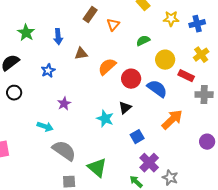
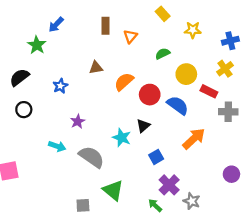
brown rectangle: (90, 15) -> (106, 26), turned -35
blue cross: (197, 24) -> (230, 41), moved
blue arrow: (58, 37) -> (56, 25), moved, turned 49
purple circle: (207, 142) -> (231, 174), moved
gray semicircle: (64, 151) -> (92, 157), moved

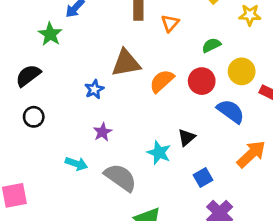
brown triangle: (96, 68) -> (126, 63), size x1.6
blue star: (60, 86) -> (94, 89), moved
red circle: (150, 95) -> (202, 81), moved

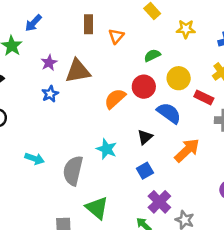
orange semicircle: (162, 81) -> (115, 99), moved
purple star: (103, 132) -> (49, 63), moved
black triangle: (187, 137) -> (145, 137), moved
gray semicircle: (120, 177) -> (73, 171), turned -112

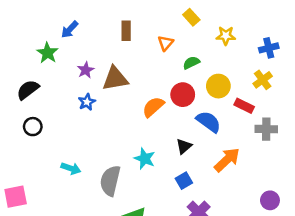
orange triangle: (116, 36) -> (166, 43), moved

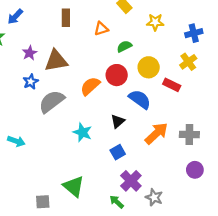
orange triangle: (166, 43) -> (101, 29), turned 32
gray cross: (266, 129) -> (189, 135), moved
gray semicircle: (110, 181) -> (52, 101), moved, turned 40

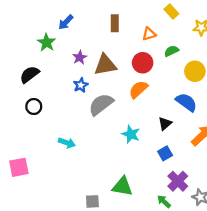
red circle: (117, 75) -> (143, 63), moved
green triangle: (74, 186) -> (122, 187), turned -30

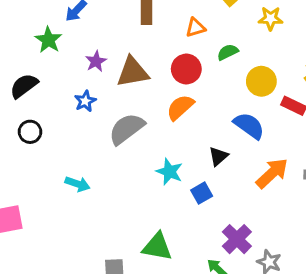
blue star: (81, 85) -> (85, 101), moved
blue square: (165, 153) -> (202, 193), moved

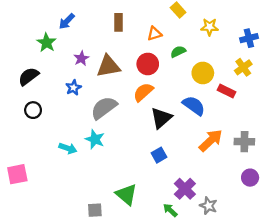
black triangle: (218, 156) -> (161, 118), moved, size x1.5
cyan star: (169, 172) -> (95, 139), moved
green triangle: (157, 247) -> (126, 194), turned 30

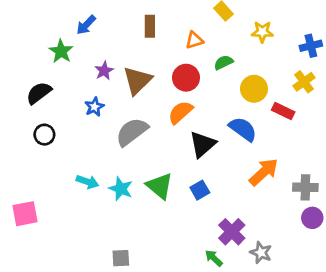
brown triangle: (108, 66) -> (137, 80), turned -35
cyan star: (95, 139) -> (121, 189), moved
gray cross: (244, 142) -> (305, 187), moved
green triangle: (126, 194) -> (160, 186), moved

